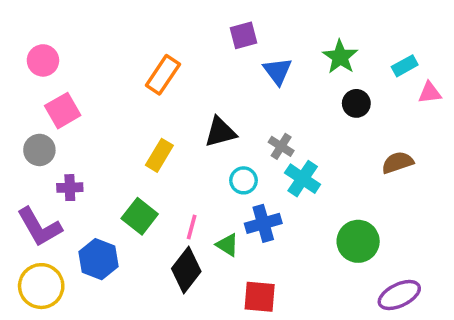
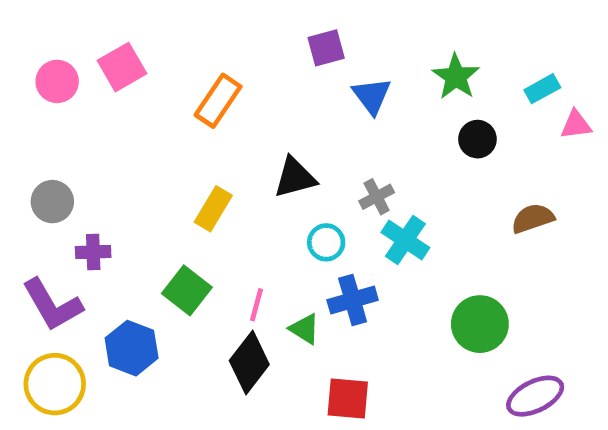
pink square: (63, 111) -> (122, 67), moved
gray cross: (281, 146) -> (377, 197), turned 30

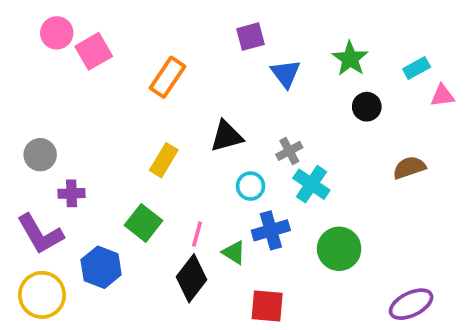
pink circle: (57, 81) -> (57, 33), moved
green circle: (480, 324) -> (339, 249), moved

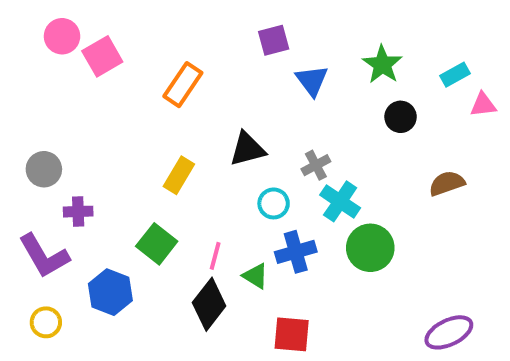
green circle: (339, 249) -> (370, 248), moved
yellow circle: (42, 295) -> (46, 322), size x0.6

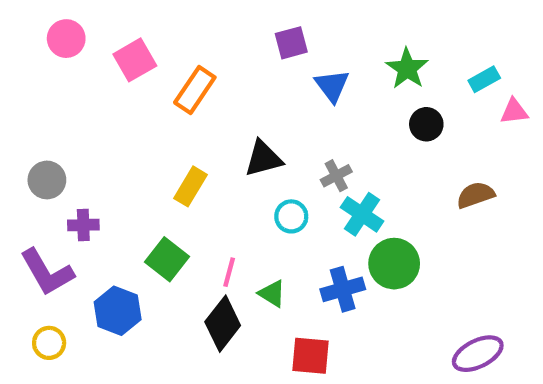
pink square: (102, 56) -> (135, 60), moved
blue cross: (296, 252) -> (343, 289), moved

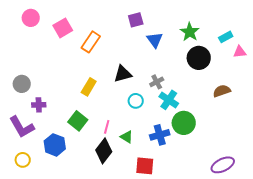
black circle: (426, 124) -> (199, 58), size x1.5

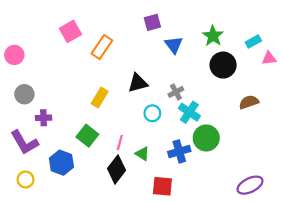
pink circle: (31, 18) -> (14, 55), moved

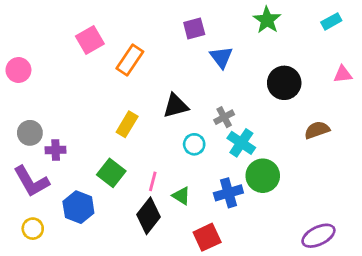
green star: (213, 36) -> (267, 20), moved
cyan rectangle: (253, 41) -> (331, 21), moved
gray circle: (24, 94) -> (30, 133), moved
red square: (162, 186) -> (207, 237), turned -30

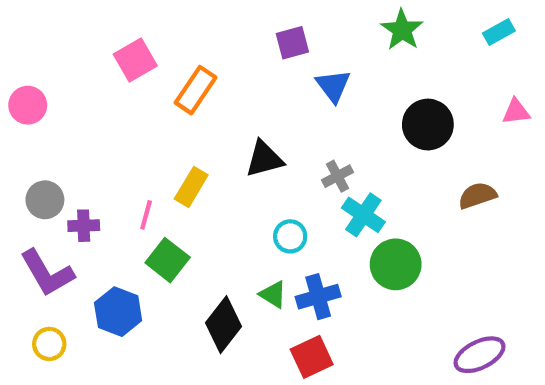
cyan circle: (194, 144) -> (290, 236), moved
pink line: (153, 181) -> (146, 215), moved
blue cross: (228, 193) -> (318, 297), moved

